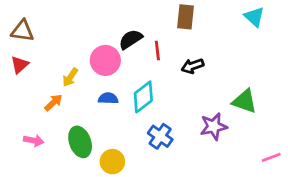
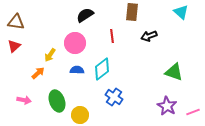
black semicircle: (131, 39) -> (85, 15), moved
black arrow: (192, 66) -> (149, 36), moved
purple star: (214, 126) -> (167, 106), moved, turned -30

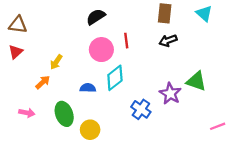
brown rectangle: (132, 12) -> (165, 13), moved
pink circle: (75, 43) -> (101, 50), moved
blue semicircle: (77, 70) -> (88, 88), moved
blue cross: (114, 97) -> (141, 109), moved
purple star: (167, 106) -> (170, 94), moved

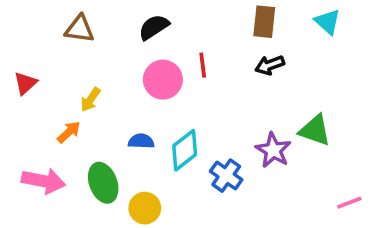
brown triangle: (18, 25) -> (80, 29), moved
cyan diamond: (115, 78) -> (185, 150), moved
pink arrow: (27, 113) -> (43, 181), size x1.6

